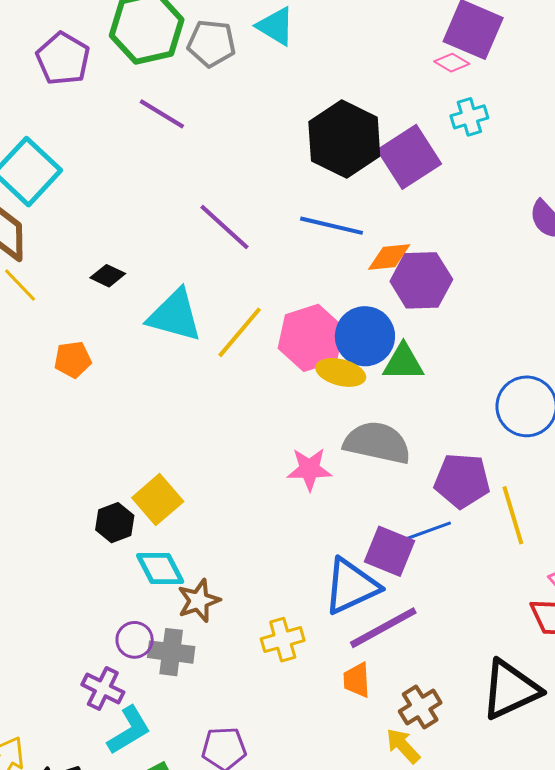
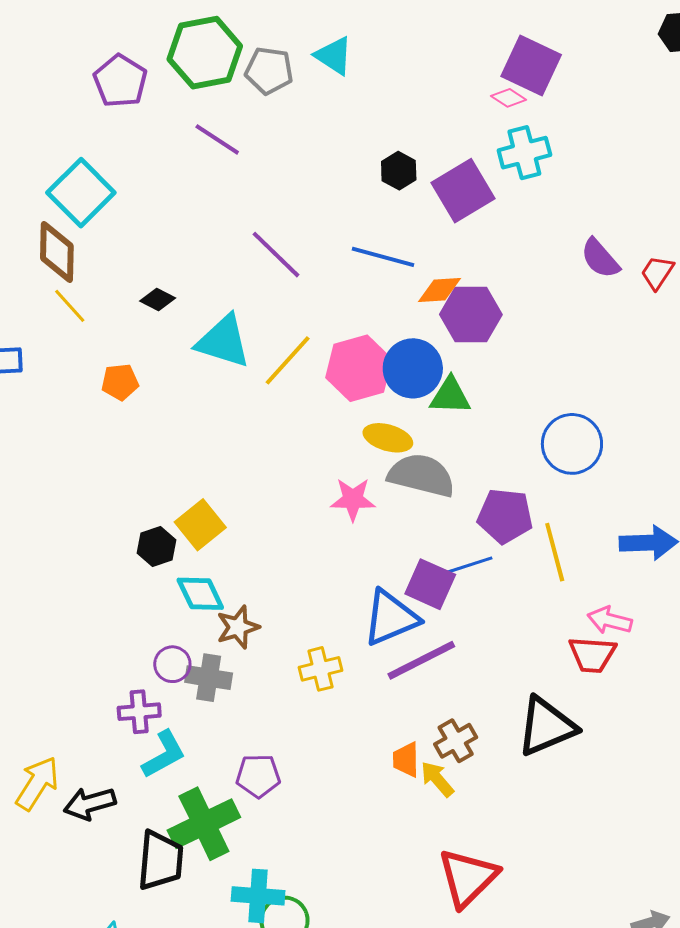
cyan cross: (469, 117) -> (524, 153), size x1.4
black hexagon: (344, 139) -> (399, 171), size x0.5
yellow ellipse: (341, 372) -> (388, 438), moved
orange trapezoid: (357, 680) -> (406, 760), moved
purple cross: (103, 688) -> (139, 712), turned -33

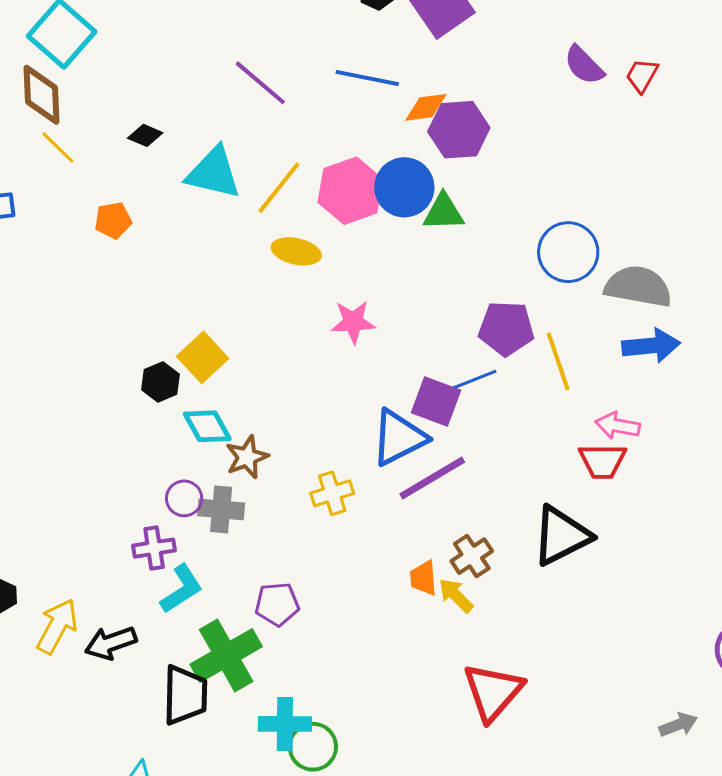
yellow ellipse: (388, 438) -> (296, 251), moved
gray semicircle: (421, 475) -> (638, 286), moved

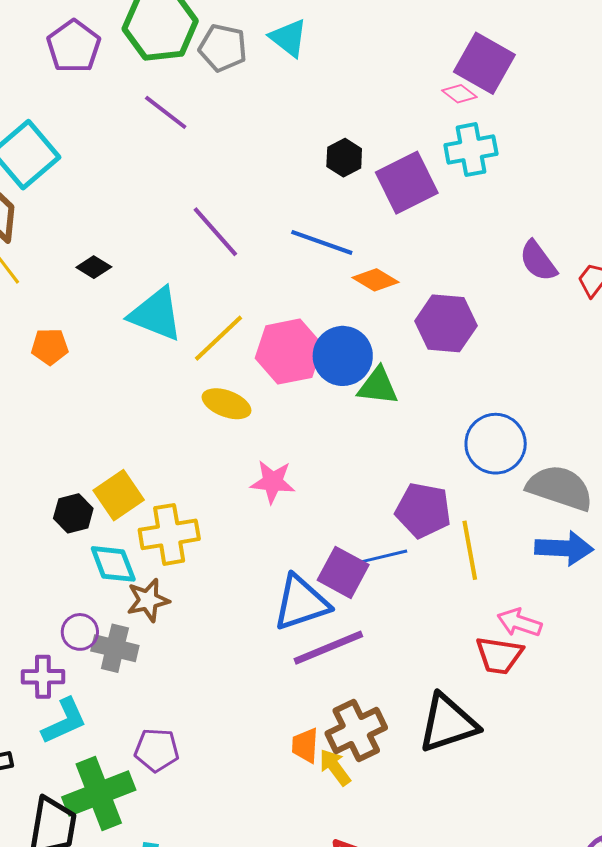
orange diamond: (426, 107) -> (376, 280), turned 30
purple hexagon: (459, 130) -> (446, 323), moved
yellow cross: (332, 493) -> (169, 534), moved, size x1.4
brown cross: (472, 556) -> (356, 731), size x1.4

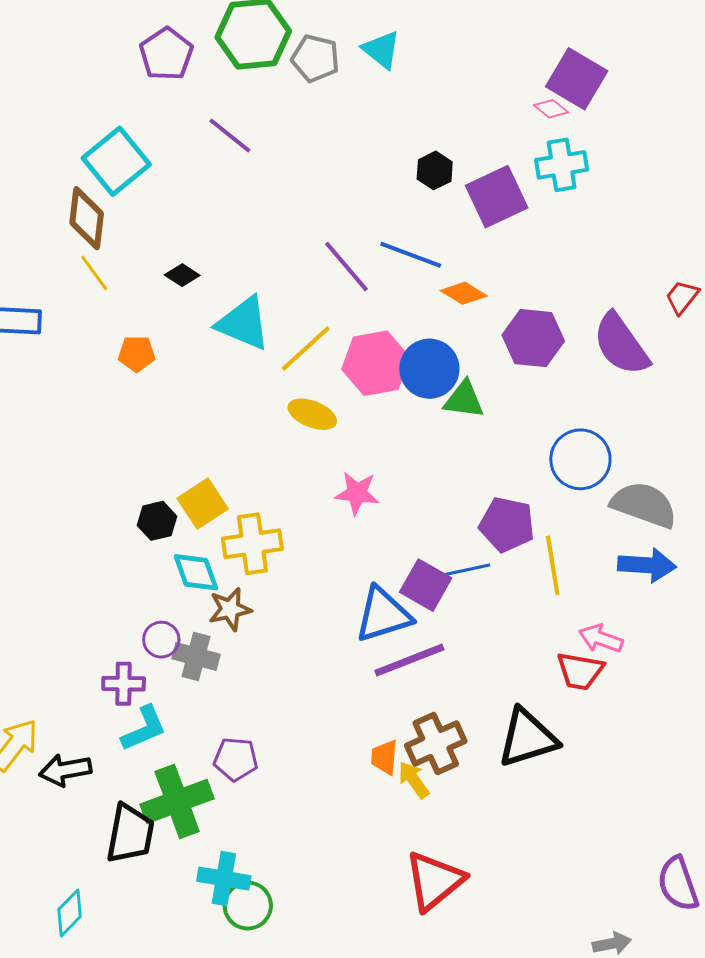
purple line: (166, 112) -> (230, 136), moved
purple line: (215, 232) -> (346, 267), moved
purple semicircle: (538, 261) -> (621, 344), moved, size x1.5

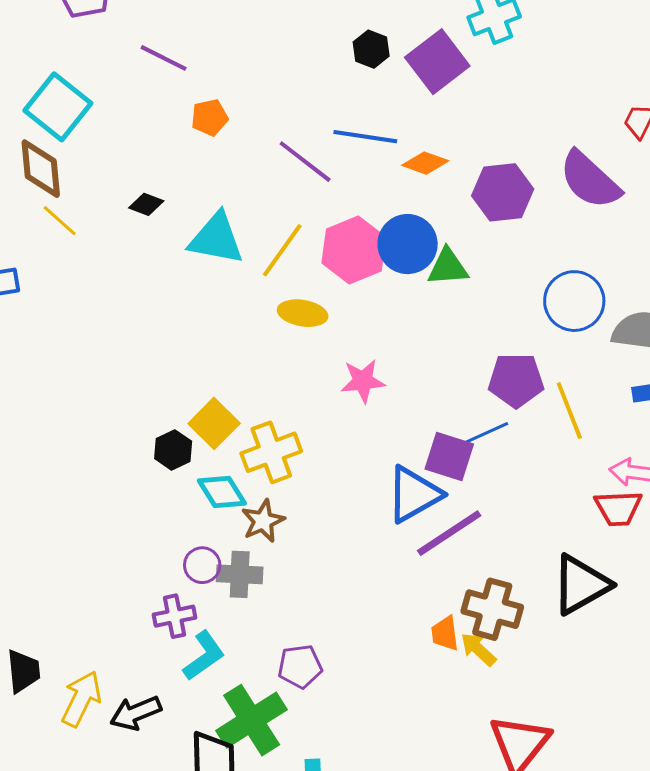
orange pentagon: (137, 354) -> (210, 117), moved
brown cross: (436, 743) -> (492, 609), turned -38

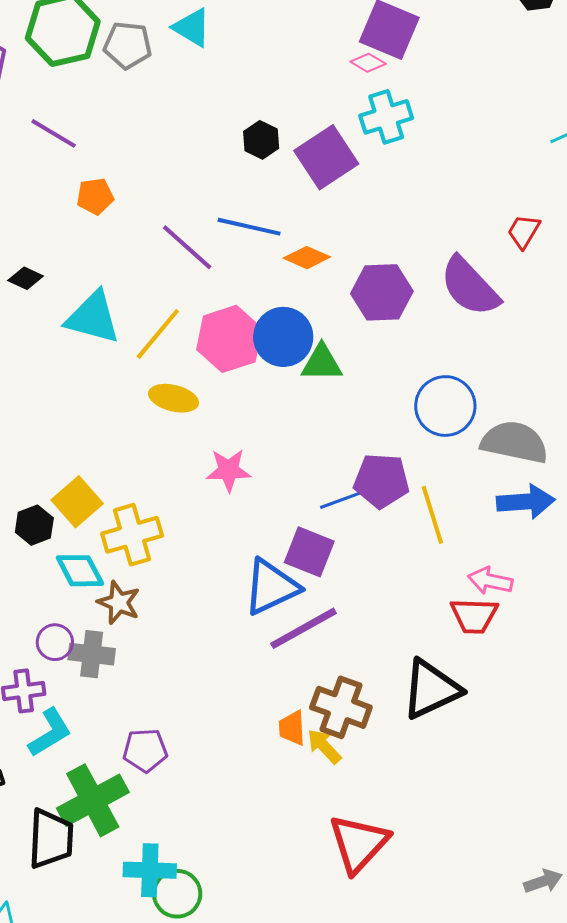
blue line: (485, 434) -> (344, 499), moved
brown star: (263, 521) -> (119, 603), turned -30

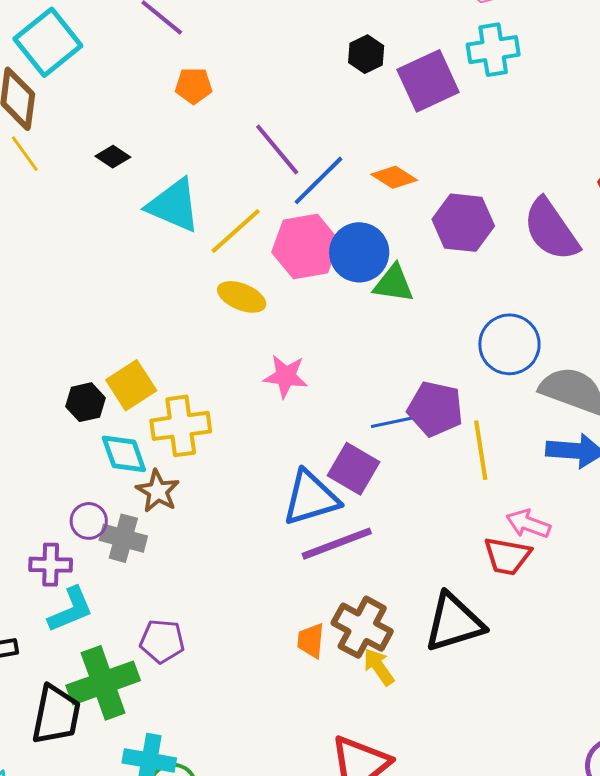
blue line: (249, 227) -> (319, 180), moved, turned -66
yellow arrow: (324, 746) -> (379, 667), moved

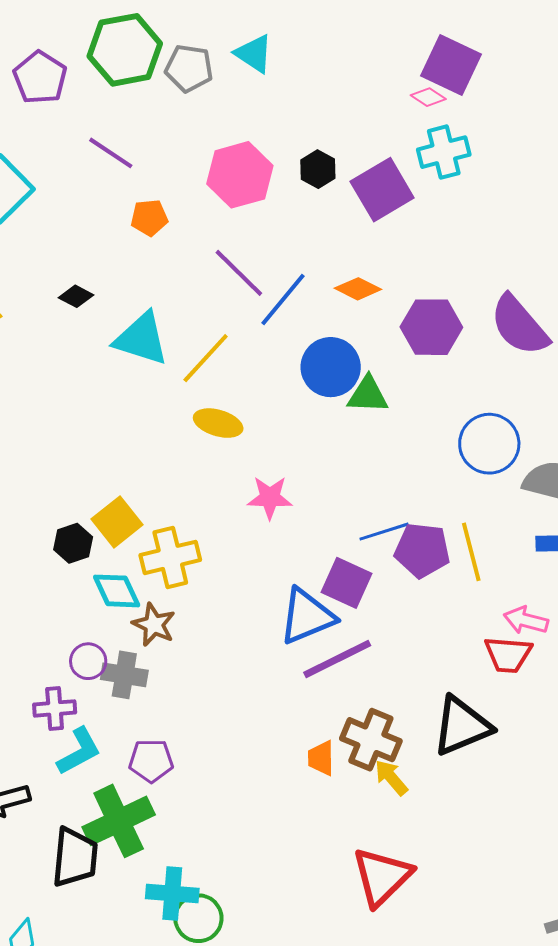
pink hexagon: (305, 246) -> (240, 175), moved
purple pentagon: (435, 409) -> (422, 550), moved
purple pentagon: (162, 641) -> (151, 761), moved

